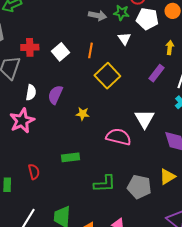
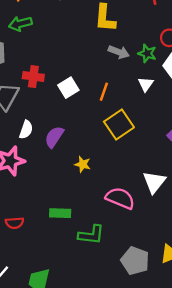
red semicircle: (34, 172) -> (15, 223), turned 91
green L-shape: (105, 184) -> (91, 235), moved

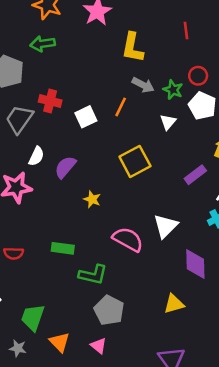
orange line: (104, 92) -> (121, 107), moved
gray pentagon: (135, 261) -> (109, 310), moved

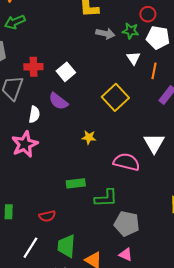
orange line: (121, 107) -> (154, 71), moved
purple semicircle: (65, 167) -> (58, 101), moved, turned -78
red semicircle: (14, 253) -> (47, 216), moved

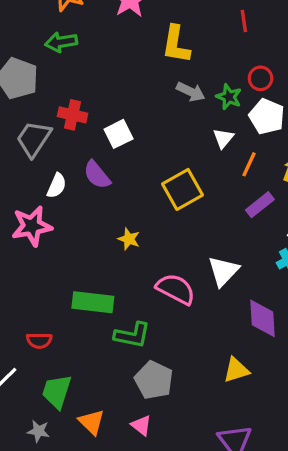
green rectangle: (76, 183) -> (93, 302), size x1.4

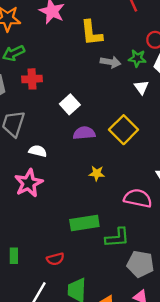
red cross: (73, 115) -> (32, 79), moved
purple semicircle: (97, 175) -> (84, 133), moved, turned 140
white semicircle: (57, 186) -> (38, 151), turned -84

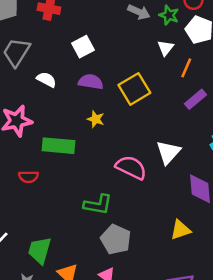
white semicircle: (38, 151) -> (46, 80), moved
yellow star: (97, 173) -> (96, 119), moved
green rectangle: (84, 223) -> (58, 146), moved
red semicircle: (55, 259) -> (28, 177), moved

